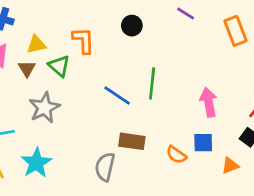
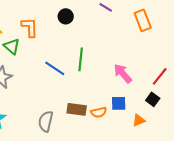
pink arrow: (209, 102) -> (123, 73), turned -30
brown rectangle: (132, 141) -> (77, 109), moved
orange semicircle: (176, 155) -> (99, 112), turned -49

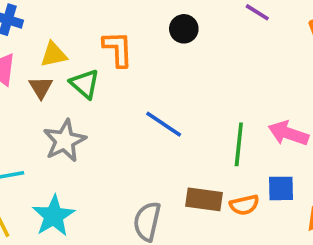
green line: (81, 59) -> (239, 144), moved
pink arrow: (123, 73) -> (288, 133), turned -30

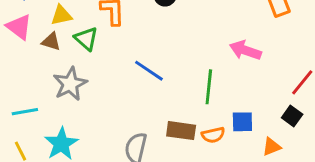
brown triangle: (41, 88) -> (51, 42), turned -42
pink arrow: (288, 133) -> (245, 50), moved

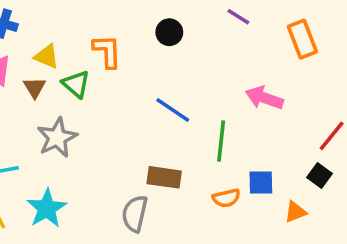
yellow triangle: (61, 15) -> (47, 56), turned 35
brown triangle: (51, 42) -> (35, 87), turned 42
blue line: (149, 71) -> (173, 110), moved
brown rectangle: (181, 131) -> (164, 177), moved

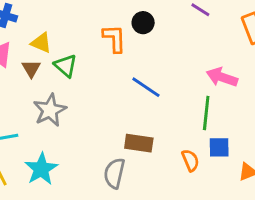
orange L-shape: (107, 51) -> (114, 38), moved
green line: (221, 141) -> (206, 113), moved
orange semicircle: (226, 198) -> (190, 160), turned -100

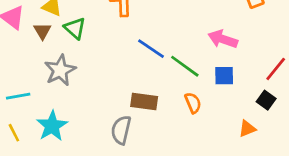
green line: (206, 113) -> (185, 66), moved, turned -60
blue square: (219, 147) -> (224, 76), moved
orange semicircle: (190, 160) -> (193, 103), moved

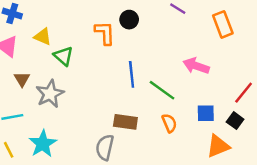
brown triangle: (42, 31) -> (22, 79), moved
blue line: (151, 49) -> (132, 74), turned 50
blue square: (224, 76) -> (206, 113), moved
orange triangle: (247, 129) -> (218, 146), size x1.5

